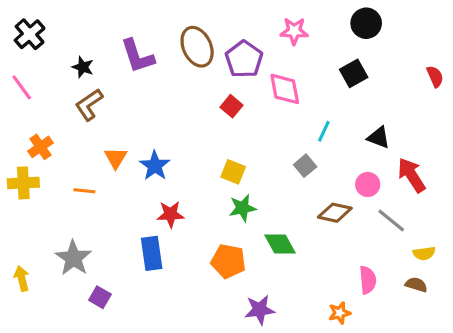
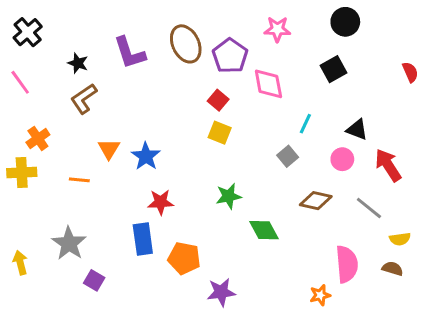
yellow square: (233, 172) -> (220, 133), moved
pink circle: (368, 184) -> (342, 159), moved
orange pentagon: (228, 261) -> (184, 258), moved
pink semicircle: (368, 280) -> (347, 264), size x1.4
purple star: (260, 310) -> (221, 292), moved

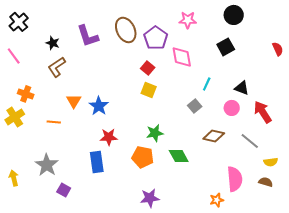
orange cross: (38, 139) -> (26, 94), turned -35
yellow cross: (22, 172) -> (15, 117), turned -30
orange pentagon: (184, 258) -> (143, 157), moved

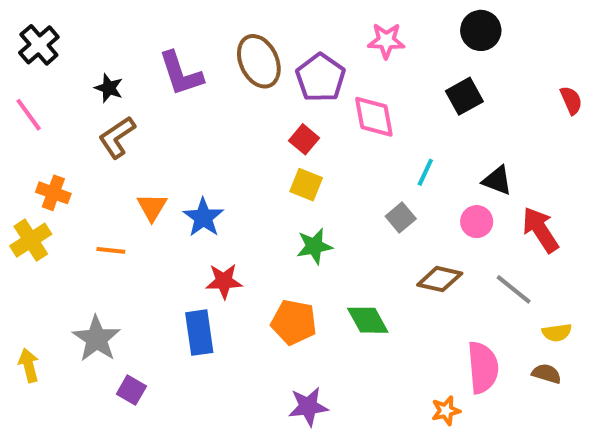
green star: (155, 133) -> (314, 246), moved

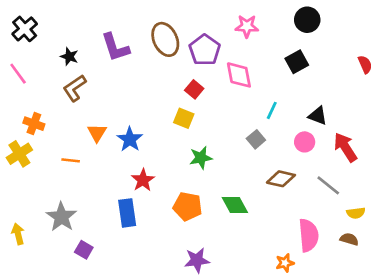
yellow square: (306, 185) -> (184, 118), moved
red star: (224, 281) -> (143, 180), turned -30

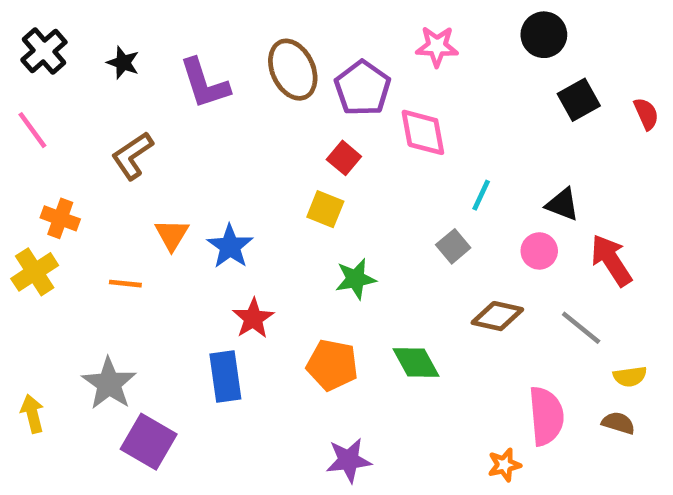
black star: (69, 57) -> (123, 63), moved
black square: (297, 62) -> (579, 100), moved
purple square: (84, 250) -> (149, 442), size x1.6

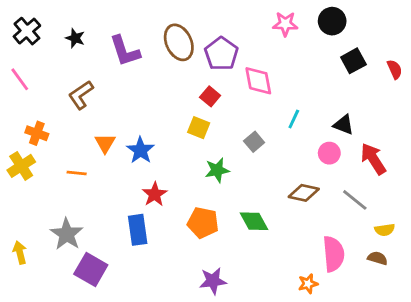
pink star: (437, 46) -> (285, 24), moved
gray square: (453, 246) -> (254, 142), moved

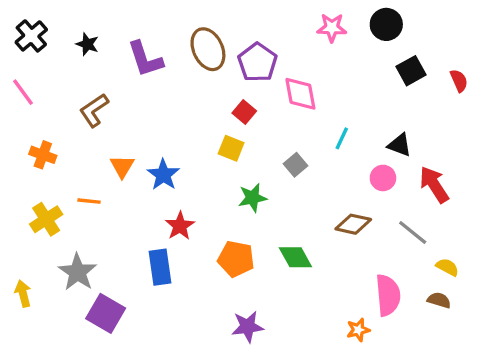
yellow cross: (21, 166) -> (46, 219), moved
yellow semicircle: (385, 230) -> (447, 267), turned -144

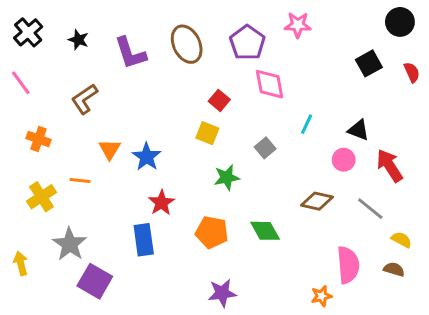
black circle: (386, 24) -> (400, 22), moved
purple pentagon: (257, 62) -> (247, 43), moved

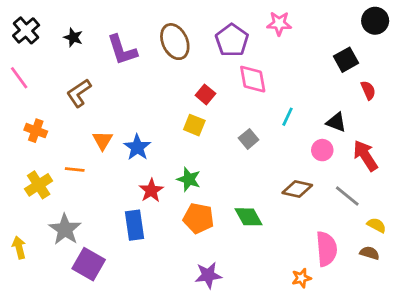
red semicircle: (412, 72) -> (368, 90), moved
green star: (227, 177) -> (189, 179), moved, turned 30

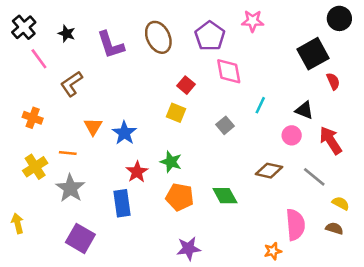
black square: (346, 60) -> (313, 54), size x1.4
pink line: (19, 78) -> (39, 59), moved
gray star: (65, 229) -> (70, 188), moved

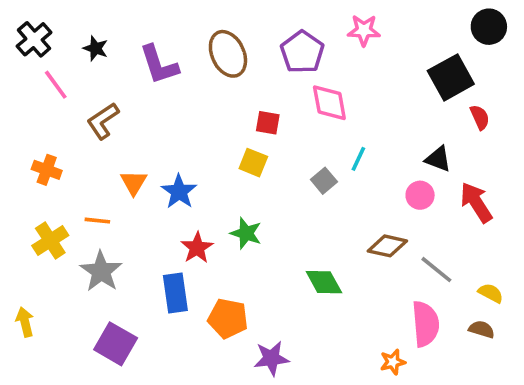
red square: (186, 85) -> (268, 123), turned -30
cyan line: (260, 105) -> (358, 159), moved
gray line: (314, 177) -> (436, 270), moved
orange pentagon: (180, 197) -> (228, 318), moved

